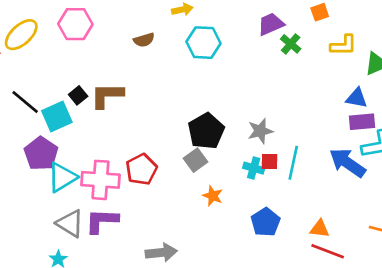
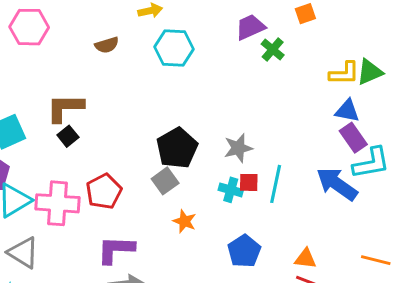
yellow L-shape: (343, 45) -> (344, 73), moved
black square: (78, 95) -> (68, 136), moved
purple rectangle: (362, 122) -> (353, 138), turned 60
purple L-shape: (102, 221) -> (116, 250), moved

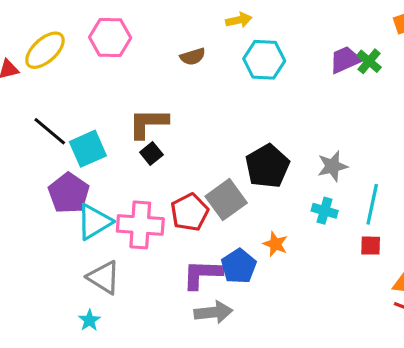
purple trapezoid: (250, 27) -> (345, 60), moved
gray square: (165, 181) -> (226, 200), moved, size x1.4
red square: (249, 182) -> (371, 246), moved
blue pentagon: (244, 251) -> (239, 266), moved

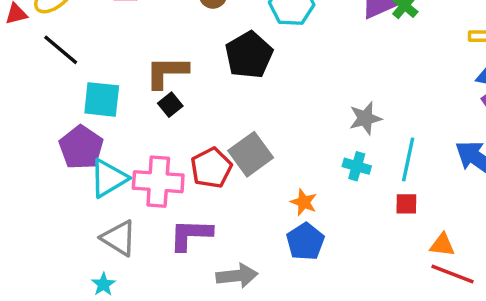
black line: (50, 131) -> (61, 50), moved
cyan square: (88, 149) -> (102, 99), turned 30
black pentagon: (267, 166) -> (249, 55), moved
blue pentagon: (239, 266) -> (305, 242), moved
purple L-shape: (202, 274) -> (191, 235), moved

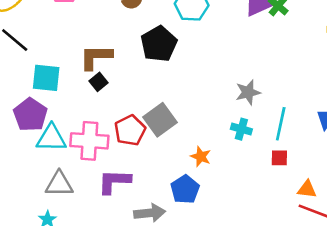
cyan triangle: (109, 178) -> (51, 138), turned 32
gray triangle: (119, 238) -> (59, 184), turned -32
blue pentagon: (305, 242) -> (185, 189), moved

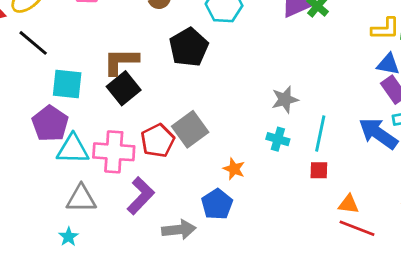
black square: (99, 82) -> (124, 88), size x1.6
purple L-shape: (114, 181) -> (141, 196), turned 132

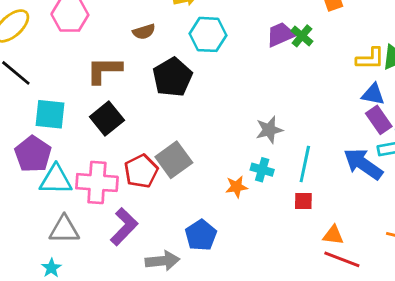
brown L-shape: (121, 61) -> (104, 70), moved
orange star: (234, 169) -> (236, 187), moved, turned -30

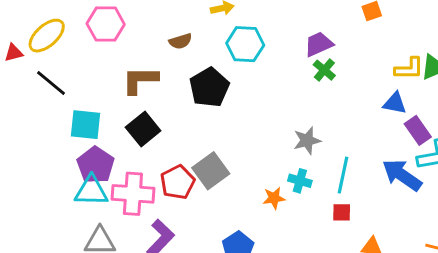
green cross: (302, 36) -> (324, 70), moved
blue triangle: (373, 94) -> (395, 103), moved
purple pentagon: (33, 154) -> (96, 165), moved

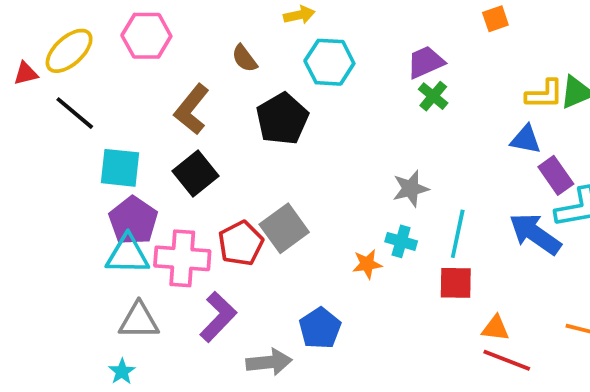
brown semicircle: (180, 41) -> (245, 58), turned 70
brown L-shape: (140, 80) -> (192, 109), turned -51
red square: (342, 212) -> (456, 283), size x1.4

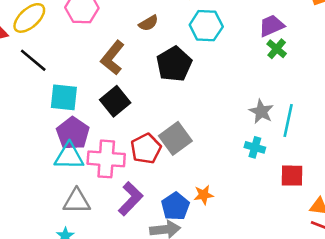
brown semicircle: (245, 58) -> (148, 23), turned -84
gray star: (411, 189) -> (261, 112), turned -30
cyan line: (458, 234) -> (288, 120), moved
orange star: (367, 264) -> (204, 195), moved
blue pentagon: (320, 328) -> (175, 206), moved

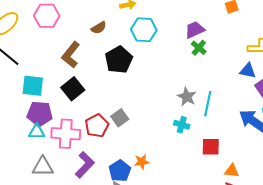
purple pentagon: (73, 133) -> (40, 114), turned -30
gray square: (175, 138) -> (120, 118), size x0.7
cyan triangle: (69, 156) -> (37, 132), size x0.7

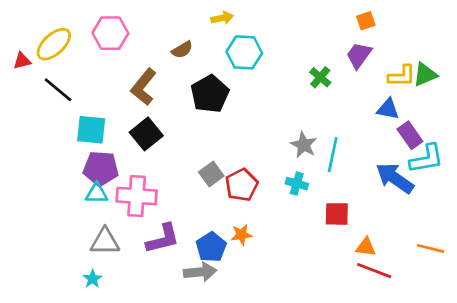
purple trapezoid: (195, 30) -> (359, 55), moved, turned -30
red pentagon: (97, 126) -> (242, 185), moved
purple L-shape: (85, 165) -> (163, 239), turned 32

